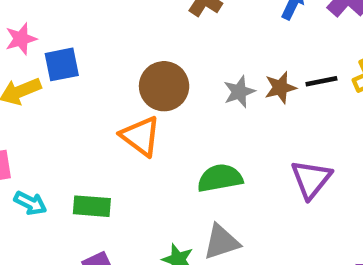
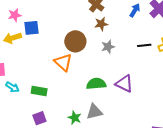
brown star: (280, 88) -> (101, 24), moved
purple triangle: (311, 179) -> (124, 84), moved, turned -48

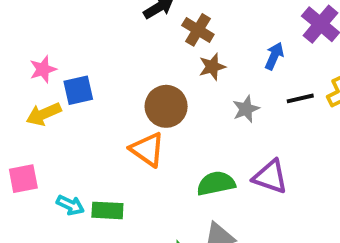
blue arrow: (135, 10) -> (274, 56), moved
gray star: (108, 47) -> (246, 109), moved
cyan arrow: (12, 87) -> (70, 205), moved

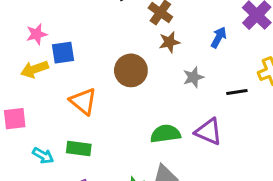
black line: (300, 98) -> (237, 92), moved
orange triangle: (147, 149) -> (83, 101), moved
cyan arrow: (70, 205) -> (43, 156), moved

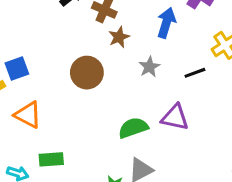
blue arrow: (219, 37) -> (166, 23), size x1.4
orange triangle: (83, 101) -> (28, 115), moved

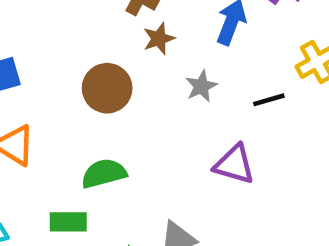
green semicircle: (133, 128) -> (104, 173), moved
green rectangle: (51, 159) -> (68, 222), moved

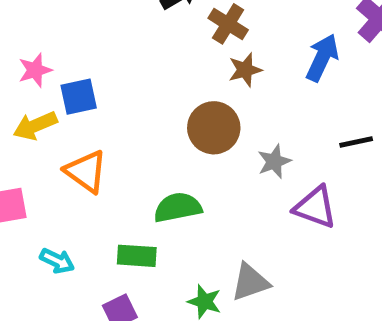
gray star: (201, 86) -> (274, 161), moved
brown circle: (107, 88) -> (214, 128), moved

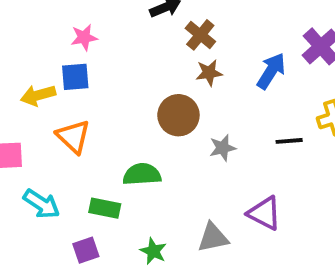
pink star: (35, 70) -> (84, 37), moved
purple triangle: (315, 207) -> (264, 213), moved
cyan arrow: (57, 261) -> (42, 204), size x1.4
gray triangle: (250, 282) -> (213, 238), moved

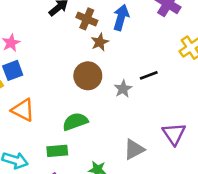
blue arrow: (271, 71) -> (121, 18), moved
black line: (289, 141) -> (149, 75), moved
purple triangle: (264, 213) -> (174, 134), moved, turned 45

